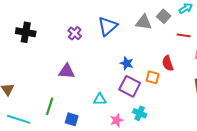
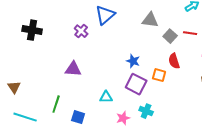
gray square: (164, 16) -> (170, 36), moved
blue triangle: (108, 26) -> (105, 15), moved

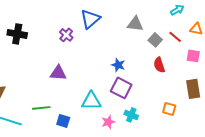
red line: (190, 33) -> (175, 37), turned 32
orange square: (159, 75) -> (169, 109), moved
cyan triangle: (106, 97) -> (91, 101), size x1.5
green line: (56, 104) -> (41, 108), turned 66

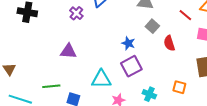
gray square: (155, 40) -> (152, 26), moved
purple square: (121, 88) -> (131, 66), turned 35
cyan cross: (131, 115) -> (149, 94), moved

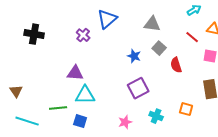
blue star: (128, 43) -> (134, 56), moved
cyan triangle: (101, 79) -> (85, 95), moved

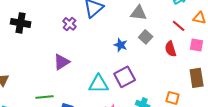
red semicircle: (176, 65) -> (171, 49), moved
purple triangle: (75, 73) -> (62, 62), turned -36
cyan triangle: (85, 95) -> (99, 84), moved

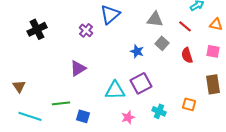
black cross: (21, 23) -> (37, 29), turned -36
red line: (179, 26) -> (185, 26), moved

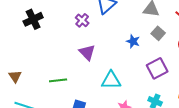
purple triangle: (78, 68) -> (87, 52), moved, turned -42
purple square: (141, 83) -> (157, 68), moved
green line: (61, 103) -> (58, 80), moved

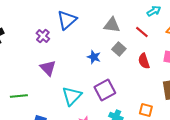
purple square: (157, 68) -> (105, 90), moved
cyan triangle: (111, 80) -> (72, 96), turned -45

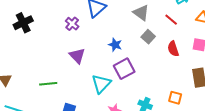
gray triangle: (112, 25) -> (141, 13), turned 30
blue star: (94, 57) -> (115, 45), moved
purple square: (105, 90) -> (124, 69), moved

